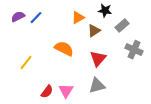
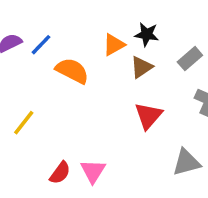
black star: (105, 11) -> (147, 34), moved
orange semicircle: (64, 49) -> (72, 71), moved
gray triangle: (97, 86) -> (186, 162), moved

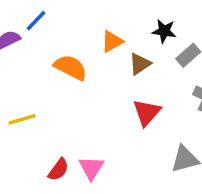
black star: (147, 34) -> (164, 31), moved
blue line: (41, 45) -> (36, 21), moved
yellow line: (24, 123) -> (22, 119), turned 36

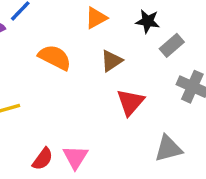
orange triangle: (112, 41) -> (96, 18), moved
brown triangle: (140, 64) -> (111, 61), moved

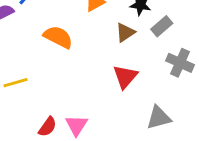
brown triangle: (111, 61) -> (125, 32), moved

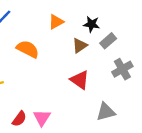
gray cross: (180, 63) -> (122, 69), turned 36
red triangle: (125, 77) -> (80, 80), turned -36

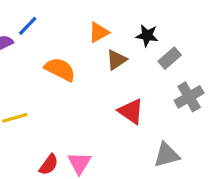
brown triangle: (80, 45) -> (116, 60), moved

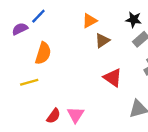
black star: (147, 36) -> (134, 20), moved
orange semicircle: (60, 69) -> (43, 53), moved, turned 80

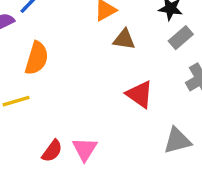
brown triangle: (102, 40) -> (124, 39), turned 42

